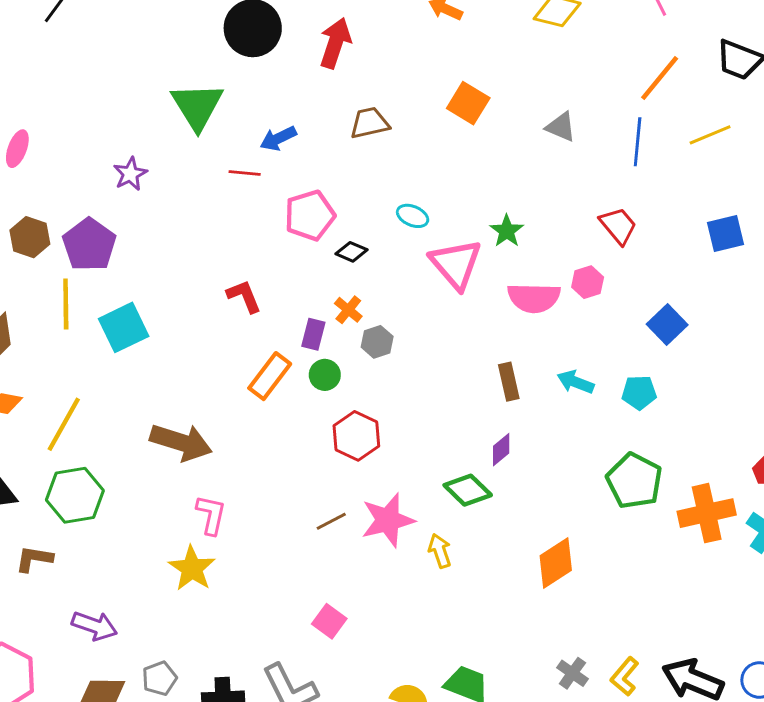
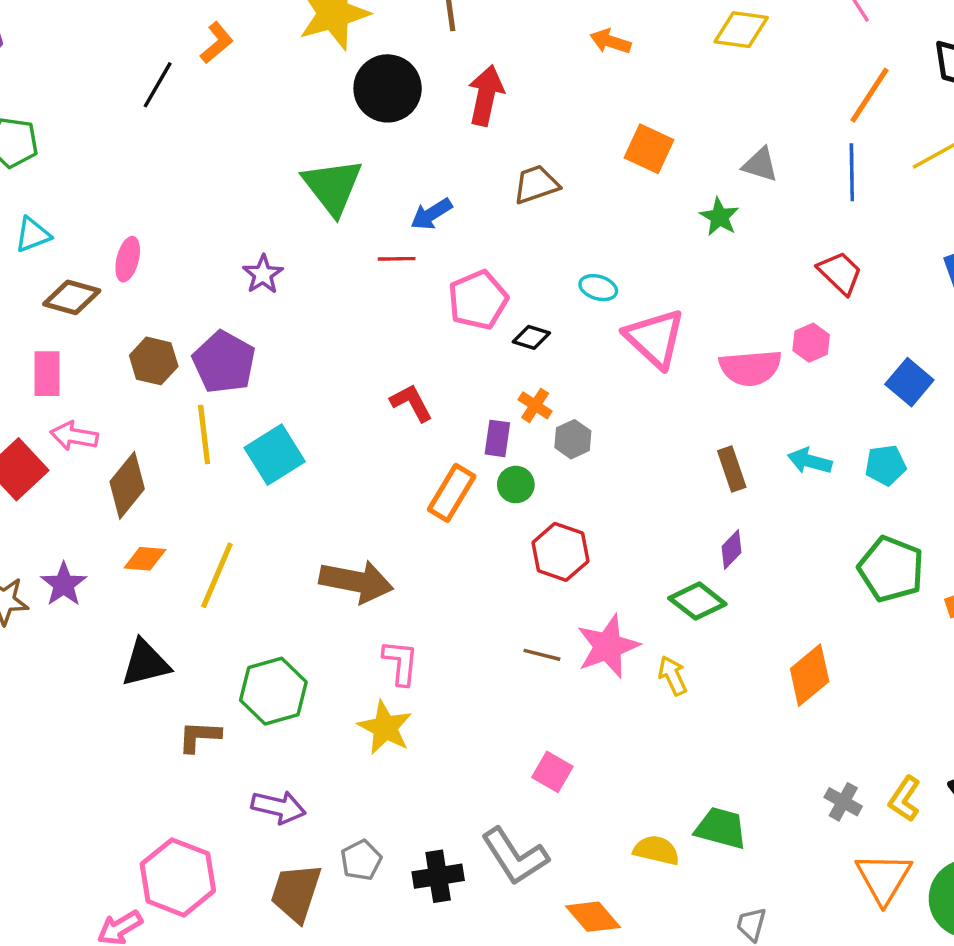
green star: (507, 231) -> (719, 217), moved
green hexagon: (75, 495) -> (273, 691), moved
brown line: (331, 521) -> (542, 655), turned 48

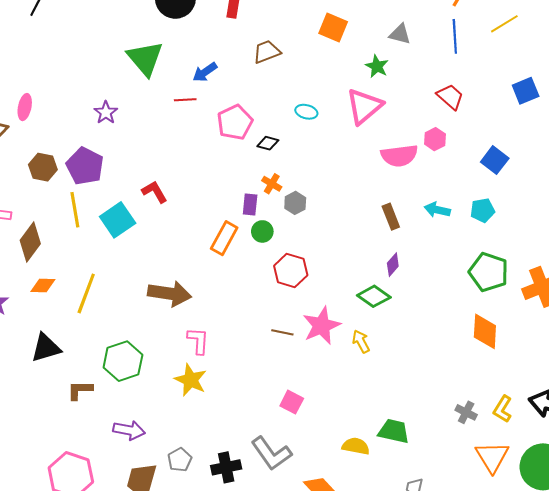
pink triangle: (655, 338) -> (364, 106), moved, turned 39
red L-shape: (411, 403) -> (155, 192), moved
orange diamond: (810, 675) -> (485, 331), moved, turned -45

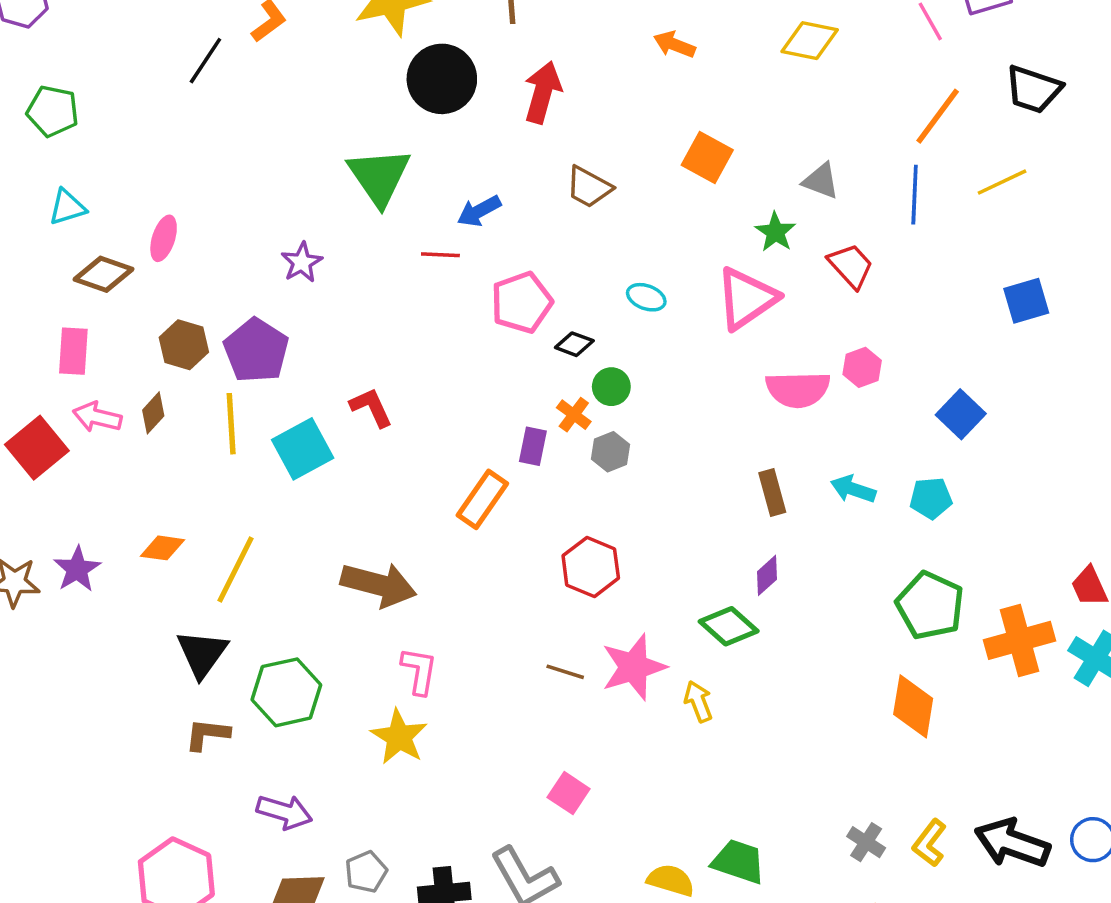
brown trapezoid: (267, 52) -> (589, 187), turned -136
red trapezoid: (450, 97) -> (851, 266), moved
green circle: (262, 231) -> (611, 387), moved
brown diamond: (30, 242) -> (153, 413), moved, size x0.6
black triangle: (46, 348) -> (202, 654), moved, turned -44

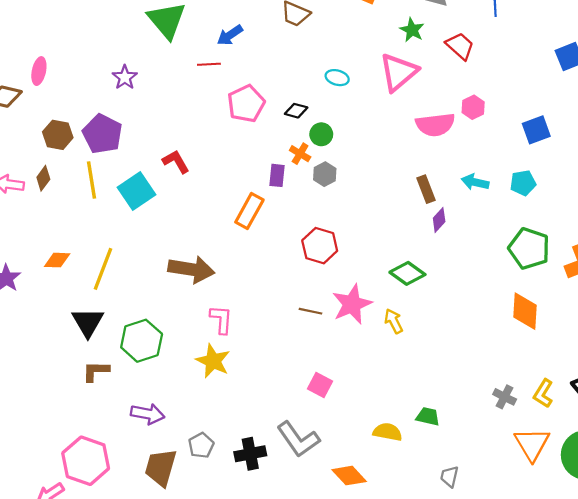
pink pentagon: (522, 302) -> (246, 104), moved
blue square: (961, 414) -> (536, 130), turned 32
purple diamond: (767, 575) -> (439, 220), moved
green trapezoid: (739, 862) -> (428, 416), size x0.7

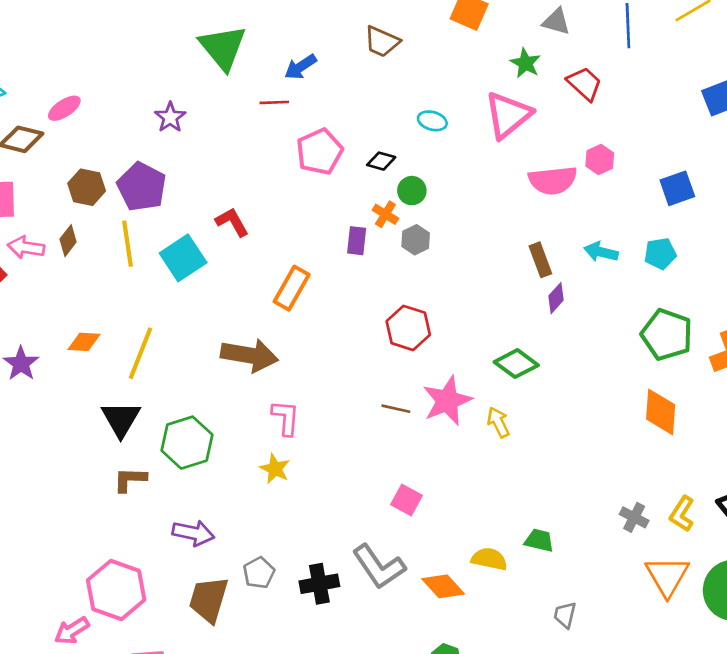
pink ellipse: (39, 71) -> (64, 108), turned 44
orange rectangle: (249, 211) -> (292, 288), moved
yellow star: (213, 361) -> (275, 469), size x0.7
orange diamond: (349, 476) -> (443, 586), moved

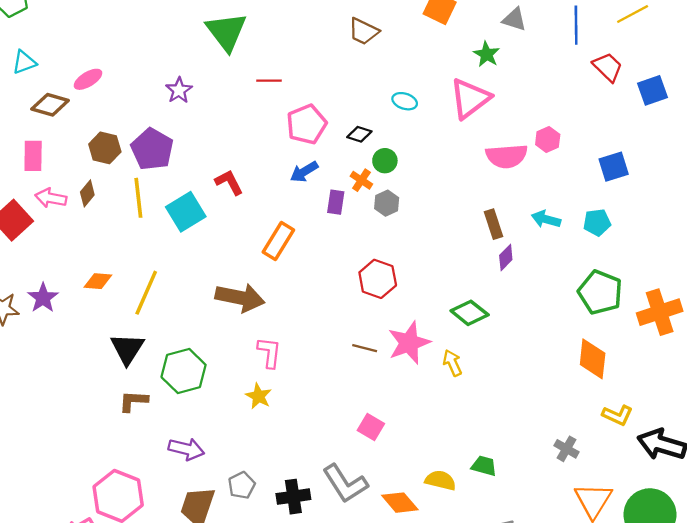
blue arrow: (301, 67) -> (304, 172), moved
red trapezoid: (585, 84) -> (608, 67), moved
yellow L-shape: (682, 514) -> (618, 415), moved, turned -100

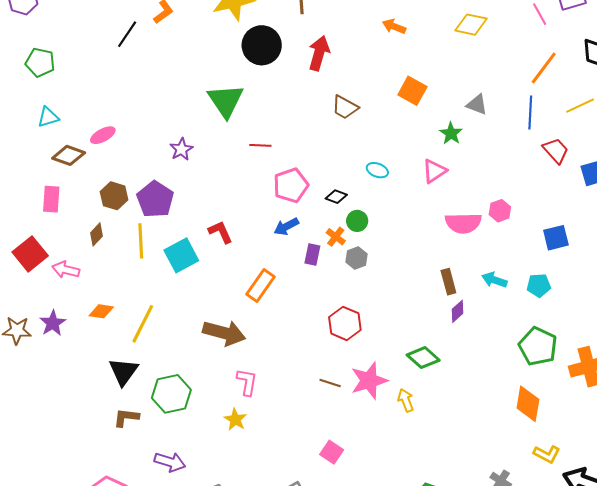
pink triangle: (470, 98) -> (434, 171), size x0.7
pink arrow: (51, 198) -> (66, 270), moved

